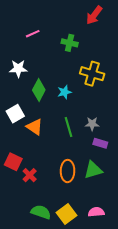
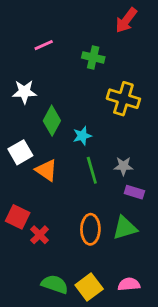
cyan star: (64, 92) -> (82, 136), moved

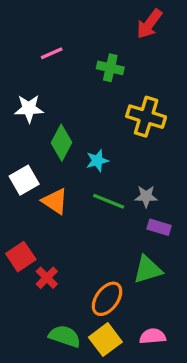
green line: (92, 170) -> (109, 201), turned -52
red square: (18, 217) -> (21, 257), turned 30
orange ellipse: (90, 229) -> (107, 299), moved, turned 36

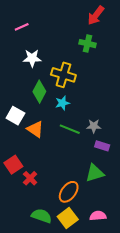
pink line: (52, 53) -> (22, 27), moved
green cross: (110, 68) -> (87, 44), moved
white star: (29, 109) -> (32, 58), moved
yellow cross: (146, 117) -> (63, 75), moved
white square: (24, 180) -> (15, 116), turned -30

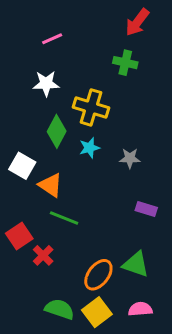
pink line: (22, 27) -> (52, 39), moved
gray star: (94, 126) -> (130, 158), moved
green line: (70, 129) -> (64, 218), moved
green triangle: (95, 173) -> (136, 264), moved, turned 36

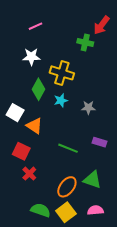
red arrow: (137, 22) -> (102, 25), moved
green line: (64, 218) -> (68, 148), moved
red square: (19, 236) -> (21, 151), moved, turned -30

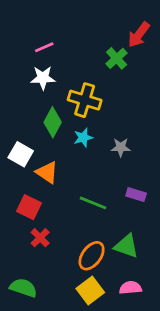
pink line: (35, 26) -> (44, 47), moved
green cross: (85, 42) -> (117, 58), turned 35
green semicircle: (41, 210) -> (23, 288), moved

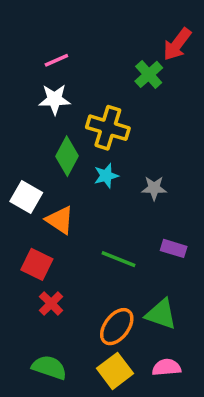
green semicircle: (23, 288) -> (49, 367), moved

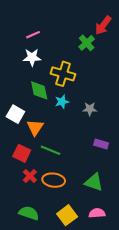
green diamond: (67, 156) -> (39, 90), turned -40
orange triangle: (60, 220) -> (35, 128), turned 30
green line: (119, 259) -> (51, 150), moved
orange ellipse: (117, 327) -> (54, 180), moved, turned 60

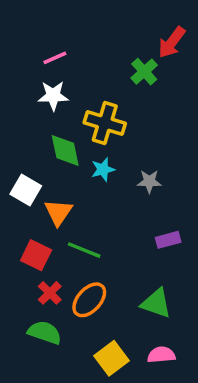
purple rectangle: (101, 144) -> (168, 240), turned -32
orange ellipse: (54, 180) -> (89, 300), turned -55
green semicircle: (29, 213) -> (45, 332), moved

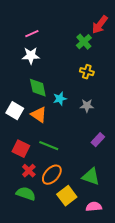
yellow cross: (105, 123) -> (87, 72), moved, size x0.6
orange triangle: (58, 212) -> (39, 115), moved, turned -30
purple rectangle: (168, 240) -> (98, 140), turned -32
yellow square: (112, 358) -> (67, 196), moved

